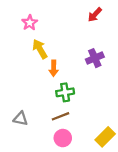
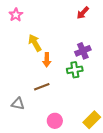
pink star: (30, 23) -> (16, 15), moved
green cross: (65, 92) -> (75, 70), moved
brown line: (60, 116) -> (42, 87), moved

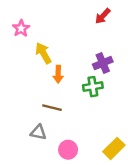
pink star: (16, 15) -> (21, 28), moved
brown line: (42, 87) -> (52, 108), turned 35
gray triangle: (18, 104) -> (38, 132), moved

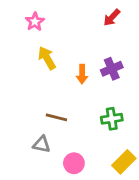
pink star: (21, 28) -> (35, 22), moved
orange arrow: (58, 74) -> (82, 74), moved
green cross: (93, 87) -> (112, 119), moved

